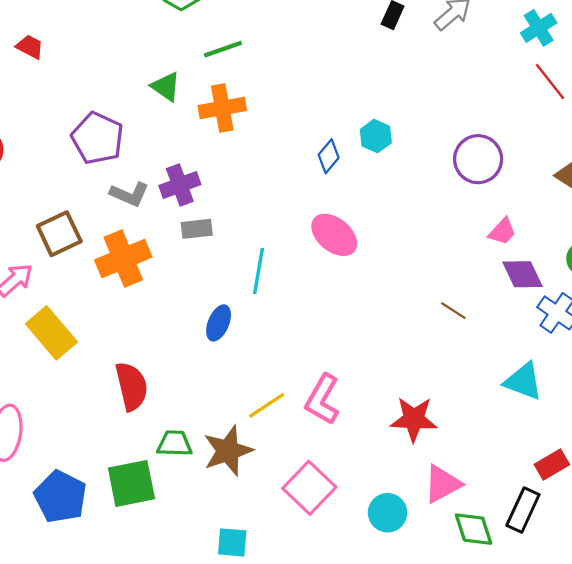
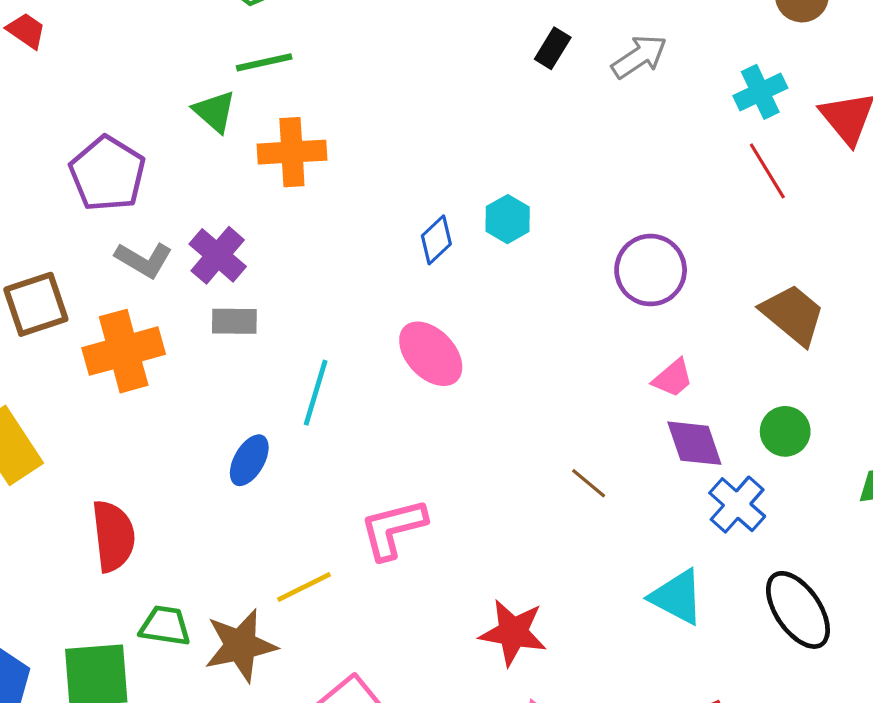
green line: (223, 49) -> (264, 62), moved
purple cross: (180, 185) -> (218, 255), turned -36
pink L-shape: (322, 400) -> (393, 529), moved, turned 39

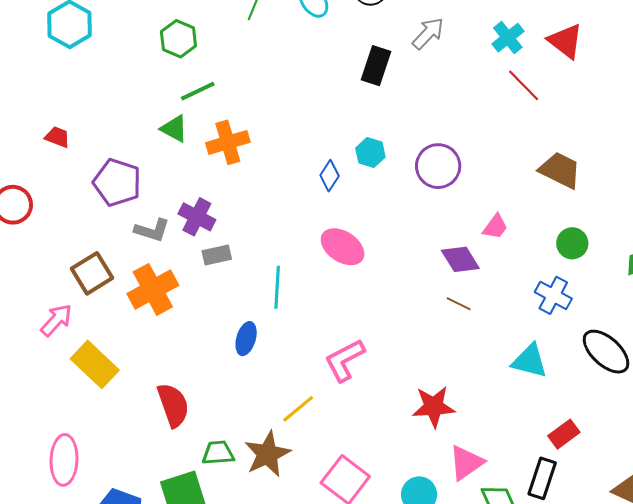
red trapezoid: (26, 31) -> (57, 137), moved
black rectangle: (553, 48) -> (376, 66), moved, size x1.5
purple circle: (651, 270) -> (438, 166), moved
purple diamond: (694, 443) -> (460, 259), moved

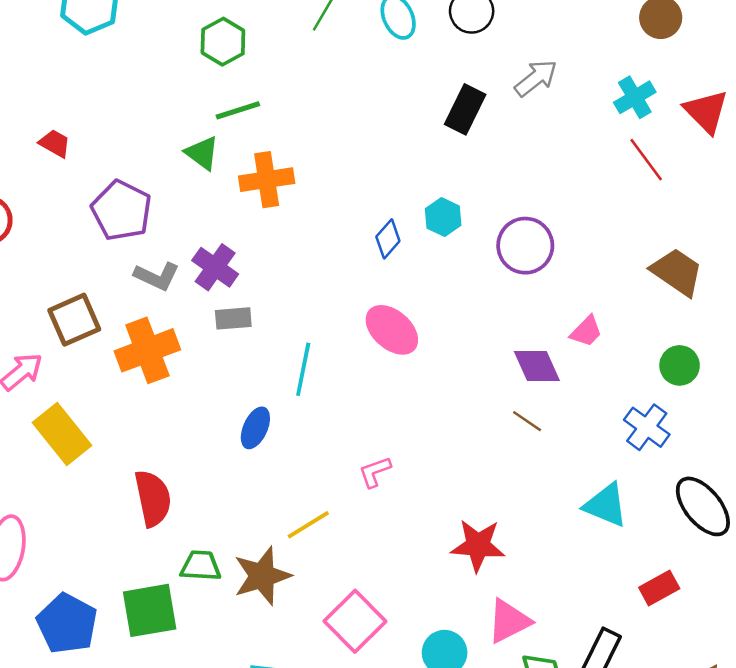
pink L-shape: (345, 360) -> (375, 472), size x0.6
red rectangle: (564, 434) -> (659, 588), moved

